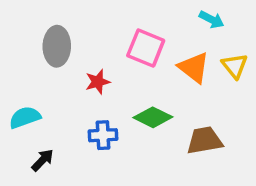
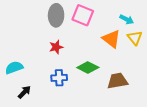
cyan arrow: (212, 20) -> (127, 19), moved
gray ellipse: (57, 46) -> (56, 15), moved
pink square: (146, 48) -> (83, 15), moved

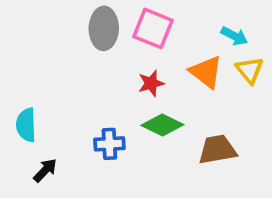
red star: (56, 47) -> (151, 83), moved
cyan semicircle: (14, 68) -> (26, 125), turned -72

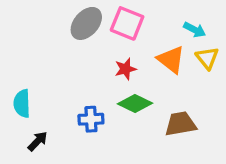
gray ellipse: (104, 28) -> (86, 23), turned 40

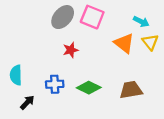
red star: (126, 69) -> (71, 50), moved
green diamond: (135, 104) -> (89, 88), moved
blue cross: (91, 119) -> (55, 84), moved

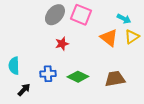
yellow triangle: (150, 42) -> (132, 37), turned 35

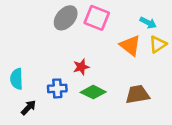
red star: (62, 44) -> (81, 67), moved

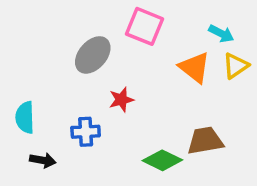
gray ellipse: (66, 18) -> (93, 55), moved
green diamond: (93, 92) -> (162, 160), moved
black arrow: (29, 108) -> (43, 160), turned 56

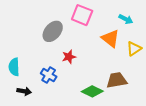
yellow triangle: (236, 66) -> (134, 49), moved
blue cross: (86, 132) -> (49, 75), turned 35

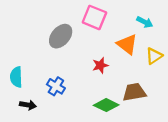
red star: (69, 57) -> (100, 65), moved

